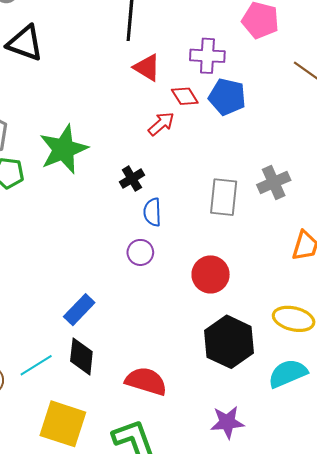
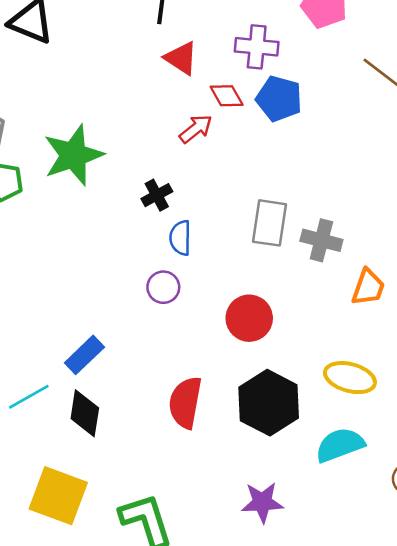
gray cross: (274, 182) -> (321, 240), moved, turned 36
cyan line: (36, 365) -> (29, 397), moved
red semicircle: (146, 381) -> (185, 402), moved, turned -99

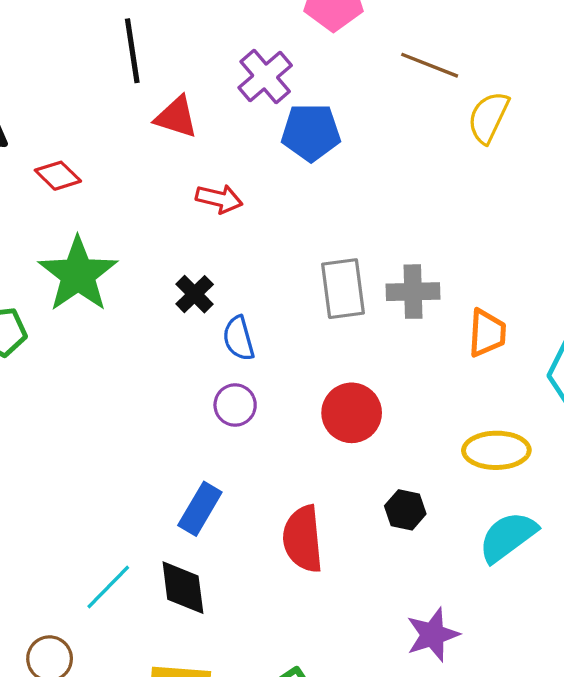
purple cross: (257, 47) -> (265, 76), turned -30
red diamond: (227, 96) -> (58, 176), moved
red arrow: (196, 129) -> (219, 199), turned 68
blue rectangle: (84, 355) -> (200, 509), moved
black hexagon: (269, 403) -> (405, 510), size x0.5

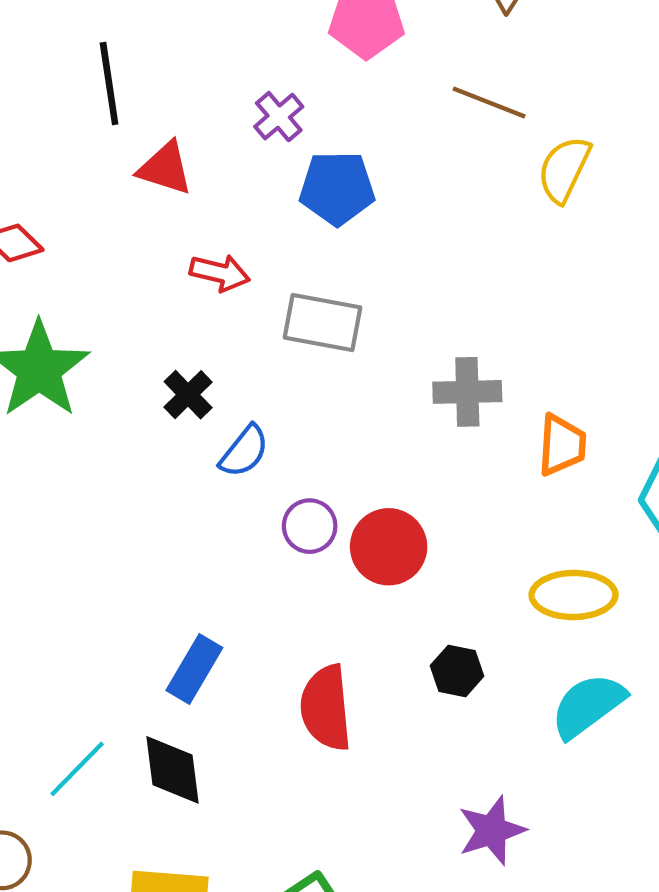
purple cross: (265, 76) -> (279, 117), size x0.7
gray rectangle: (343, 289) -> (323, 323), moved, turned -72
blue semicircle: (239, 338) -> (244, 451), turned -126
purple circle: (235, 405) -> (310, 526), moved

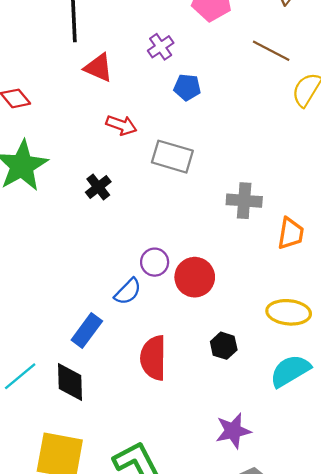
blue pentagon: (337, 188) -> (187, 87), size x0.7
blue semicircle: (244, 451) -> (128, 291), moved

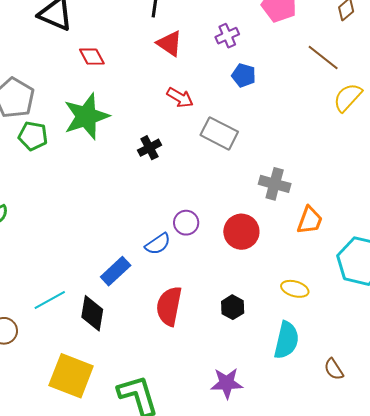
red circle: (195, 277) -> (241, 232), moved
yellow ellipse: (289, 312) -> (295, 289), size x0.7
cyan semicircle: (290, 371) -> (286, 340), turned 123

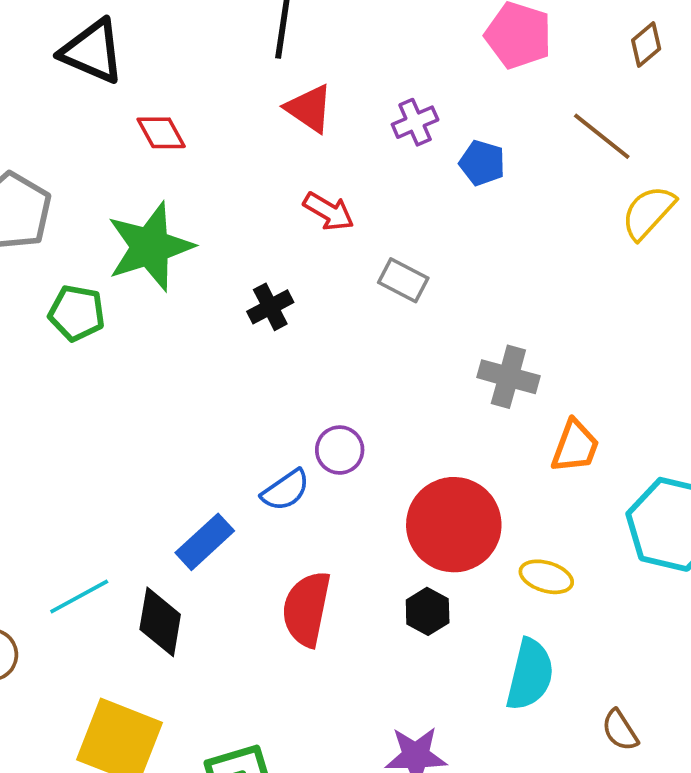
purple cross: (227, 36) -> (415, 122), moved
blue pentagon: (244, 75) -> (482, 163), moved
gray rectangle: (219, 133) -> (403, 280), size x0.7
green pentagon: (33, 136) -> (77, 313), moved
red circle: (241, 232) -> (454, 525), moved, size x1.4

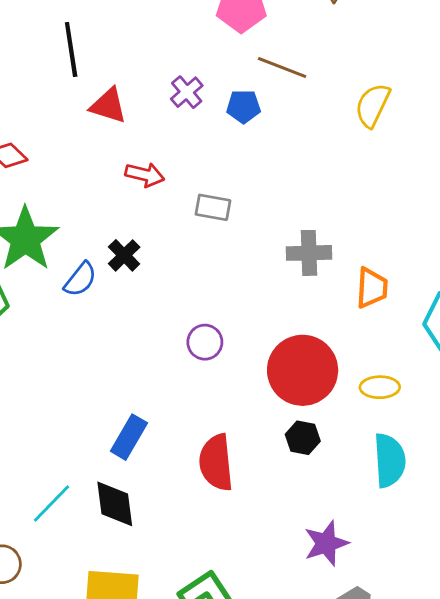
brown line: (602, 136) -> (282, 68), moved
blue semicircle: (286, 490) -> (80, 279), moved

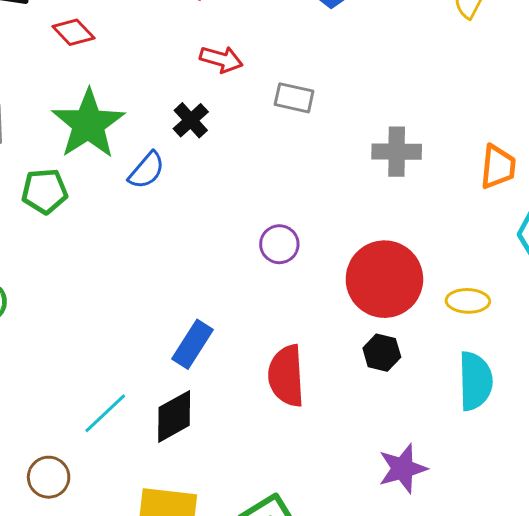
black cross: (124, 255) -> (191, 120), moved
orange trapezoid: (372, 288) -> (498, 167), moved
black diamond: (115, 504) -> (174, 416), turned 66

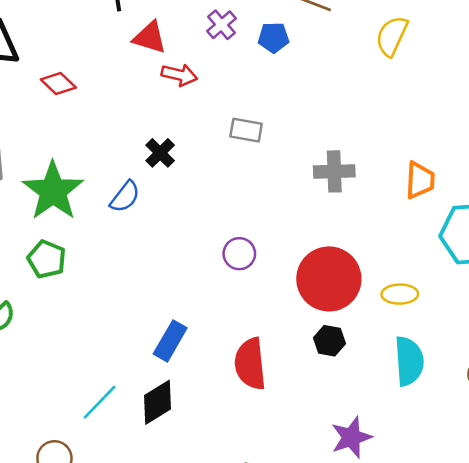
red arrow: (221, 59) -> (179, 75), moved
green star: (88, 124) -> (53, 191), moved
green pentagon: (45, 191) -> (47, 259), moved, turned 30

